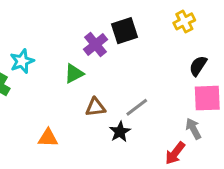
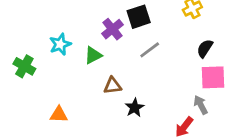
cyan star: (22, 61) -> (60, 44), moved
gray line: (137, 107) -> (150, 50), moved
orange triangle: (48, 138) -> (59, 115), moved

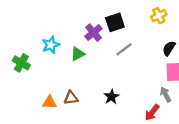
brown triangle: (113, 86) -> (71, 98), moved

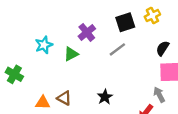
black square: (115, 22) -> (125, 22), moved
green cross: (21, 63) -> (14, 74), moved
brown triangle: (71, 98) -> (64, 98), turned 35

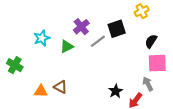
black square: (125, 22) -> (117, 29), moved
gray line: (117, 49) -> (98, 41), moved
black star: (105, 97) -> (116, 91), moved

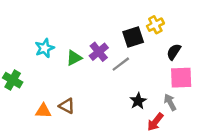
yellow cross: (142, 11) -> (155, 25), moved
purple cross: (81, 27) -> (99, 52), moved
gray line: (98, 41) -> (121, 64), moved
black star: (116, 91) -> (138, 101), moved

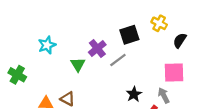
yellow cross: (155, 25) -> (159, 23), moved, turned -35
black semicircle: (174, 52) -> (180, 40), moved
green triangle: (74, 58) -> (78, 64), moved, turned -35

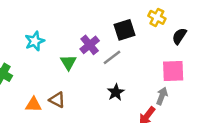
black star: (134, 94) -> (116, 92), moved
gray arrow: (164, 95) -> (162, 96), turned 49

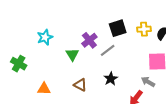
yellow cross: (157, 17) -> (144, 29), moved, turned -32
gray arrow: (162, 96) -> (148, 82), turned -80
brown triangle: (57, 100) -> (80, 85), moved

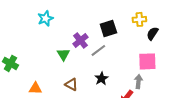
yellow cross: (144, 29) -> (139, 19), moved
cyan star: (45, 37) -> (45, 18), moved
gray arrow: (148, 82) -> (138, 81), turned 64

